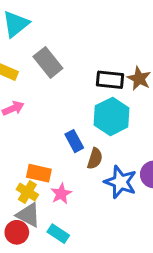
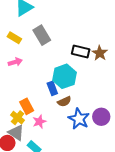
cyan hexagon: (112, 116) -> (64, 76), moved
brown semicircle: (95, 159) -> (64, 101), turned 40
orange rectangle: (39, 173) -> (27, 106), turned 42

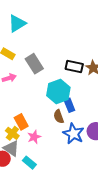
gray rectangle: (42, 35) -> (34, 64), moved
blue rectangle: (52, 88) -> (69, 105), moved
brown semicircle: (64, 101) -> (59, 117), turned 96

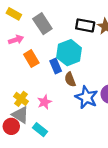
blue rectangle: (69, 105) -> (56, 66), moved
orange rectangle: (21, 122) -> (31, 59), moved

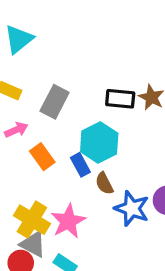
gray rectangle: (42, 24) -> (55, 102), turned 66
yellow cross: (21, 99) -> (32, 220), size x1.5
pink star: (44, 102) -> (68, 221), size x1.5

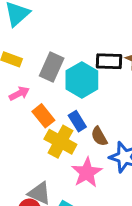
cyan hexagon: (99, 143) -> (82, 80), moved
yellow cross: (32, 220) -> (60, 142), moved
pink star: (68, 221) -> (87, 172), moved

